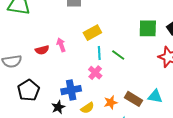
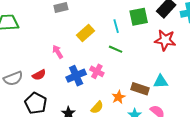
red semicircle: (42, 50) -> (39, 75), moved
cyan line: (99, 53) -> (116, 26), moved
blue cross: (71, 90) -> (76, 76), moved

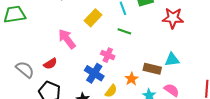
pink arrow: (58, 52) -> (67, 39), size x1.5
blue cross: (76, 76) -> (94, 73), moved, turned -30
gray semicircle: (13, 78) -> (25, 69), turned -114

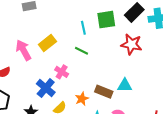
yellow rectangle: (93, 18) -> (47, 43), moved

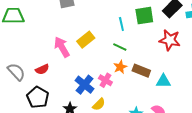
pink cross: (62, 72) -> (105, 80), moved
brown rectangle: (104, 92) -> (141, 71), moved
orange star: (82, 99) -> (120, 67), moved

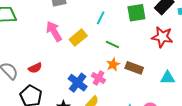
cyan line: (121, 24) -> (101, 18), moved, turned 40
pink arrow: (62, 47) -> (54, 31), moved
cyan triangle: (163, 81) -> (168, 78), moved

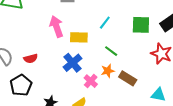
yellow rectangle: (78, 38) -> (79, 37), turned 30
blue cross: (78, 83) -> (73, 63), moved

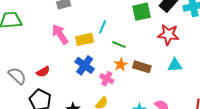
cyan line: (105, 23) -> (103, 27), moved
cyan triangle: (158, 95) -> (175, 65), moved

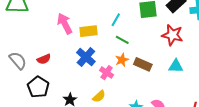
cyan line: (103, 27) -> (116, 20), moved

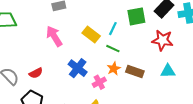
cyan line: (116, 20) -> (113, 29), moved
yellow rectangle: (88, 31) -> (91, 34), moved, turned 48
pink cross: (107, 73) -> (99, 82), turned 32

